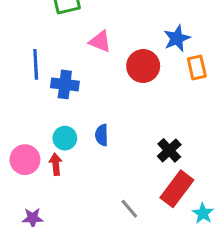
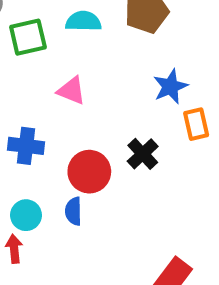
red circle: (143, 66) -> (89, 172), moved
black cross: (169, 150) -> (143, 154), moved

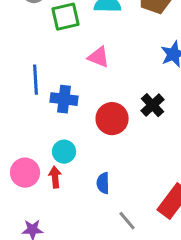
blue semicircle: (73, 211) -> (103, 183), moved

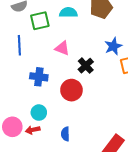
blue line: (36, 80) -> (19, 45), moved
black cross: (153, 105) -> (86, 66), moved
red arrow: (55, 177) -> (33, 130), turned -96

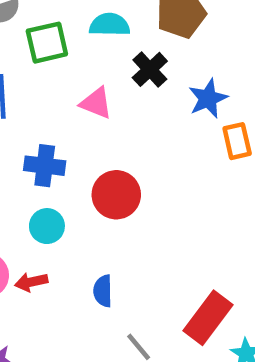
black cross: (86, 66) -> (150, 69), moved
cyan circle: (39, 113) -> (47, 226), moved

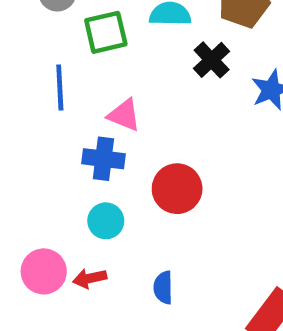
pink triangle: (96, 103) -> (124, 115), moved

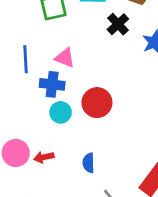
blue line: (60, 87) -> (26, 59), moved
cyan circle: (106, 221) -> (61, 112), moved

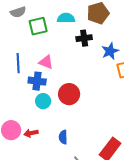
black cross: (118, 24) -> (84, 38), turned 35

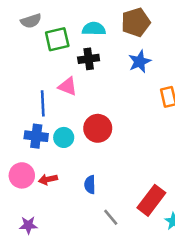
black cross: (84, 38) -> (89, 59), moved
blue star: (110, 51) -> (140, 62), moved
blue line: (18, 63) -> (43, 103), moved
blue cross: (37, 81) -> (36, 136), moved

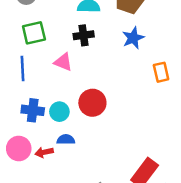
green square: (57, 39) -> (34, 33), moved
blue line: (43, 103) -> (23, 68), moved
blue semicircle: (90, 185) -> (66, 140), moved, turned 90

